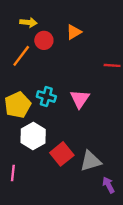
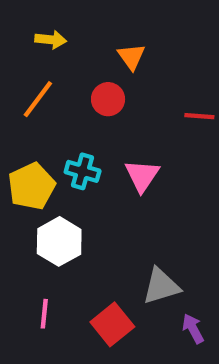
orange triangle: (74, 32) -> (131, 57), turned -35
red circle: (44, 40) -> (108, 99), moved
red square: (62, 154) -> (112, 324), moved
pink line: (13, 173) -> (44, 314), moved

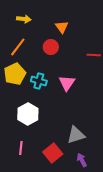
yellow pentagon: (32, 186) -> (15, 74), moved
purple arrow: (193, 329) -> (82, 160), moved

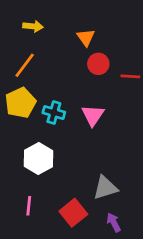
red circle: (51, 47) -> (98, 64), moved

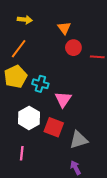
pink triangle: (93, 115) -> (63, 99), moved
red square: (73, 213) -> (54, 127), moved, turned -30
purple arrow: (114, 222) -> (76, 168), moved

